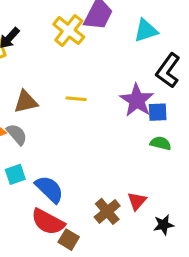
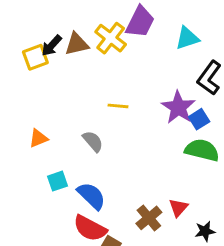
brown triangle: (26, 102) -> (77, 44), moved
blue square: (158, 112) -> (199, 119), turned -30
gray semicircle: (17, 134) -> (93, 141), moved
green semicircle: (161, 143) -> (202, 150), size x1.6

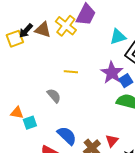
cyan triangle: (187, 38) -> (118, 37), moved
brown triangle: (77, 44) -> (43, 30), turned 30
orange triangle: (38, 138) -> (17, 113), moved, turned 32
blue semicircle: (91, 196) -> (67, 136), moved

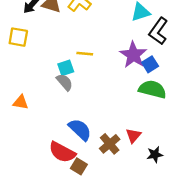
yellow square: (15, 39) -> (18, 37), moved, turned 30
cyan square: (30, 123) -> (66, 68), moved

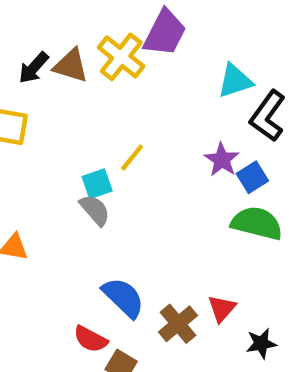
yellow line: (85, 54) -> (132, 158), turned -56
purple star: (133, 55) -> (222, 160), size x0.7
red semicircle: (62, 152) -> (91, 339), size x0.7

